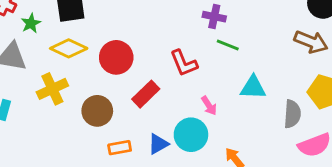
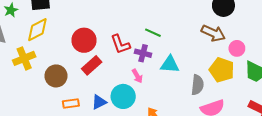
purple cross: (214, 17) -> (143, 53), moved
yellow diamond: (69, 48) -> (37, 30), turned -55
red circle: (116, 57) -> (84, 40), moved

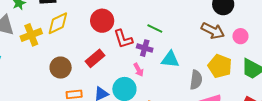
yellow diamond: (37, 30) -> (58, 23), moved
red circle: (84, 40) -> (102, 21), moved
pink circle: (237, 48) -> (240, 36), moved
yellow cross: (24, 58) -> (31, 35), moved

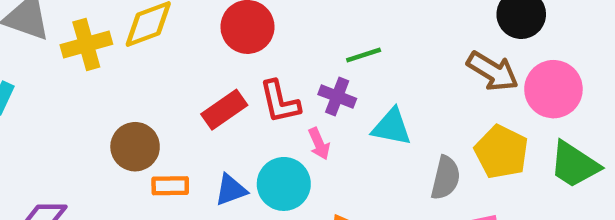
green line: (155, 29) -> (364, 55), turned -49
pink circle: (240, 36) -> (553, 89), size x1.6
red L-shape: (123, 39) -> (280, 102), moved
brown circle: (61, 68) -> (135, 147), moved

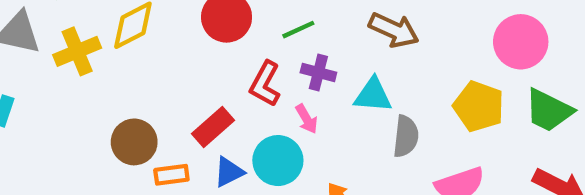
green line: (364, 55) -> (298, 30), moved
brown arrow: (493, 71) -> (394, 30), moved
red L-shape: (280, 102) -> (265, 84), turned 48
red rectangle: (224, 110) -> (213, 127), moved
gray semicircle: (446, 178) -> (406, 136), moved

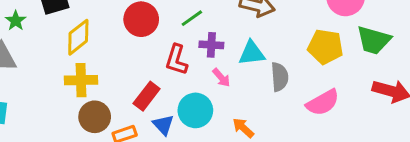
yellow cross: (77, 51) -> (81, 80), moved, turned 32
pink arrow: (307, 119) -> (221, 78), moved
blue triangle: (229, 172) -> (163, 125), turned -35

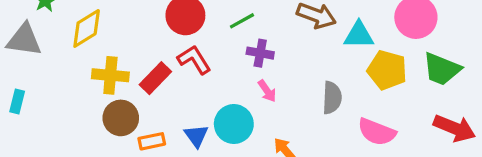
yellow diamond: (78, 37) -> (87, 28), moved
cyan triangle: (252, 53) -> (359, 35), moved
red L-shape: (176, 60) -> (194, 60), moved, turned 124
red rectangle: (147, 96) -> (155, 78), moved
pink semicircle: (323, 103) -> (377, 132), turned 44

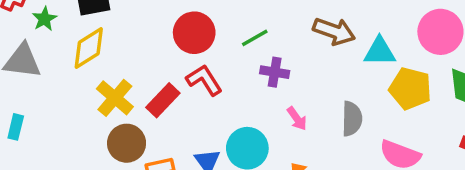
yellow cross: (110, 75) -> (115, 98), turned 36
pink arrow: (267, 91) -> (297, 119), moved

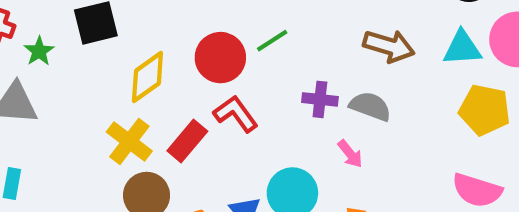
green line: (255, 38) -> (272, 41), moved
yellow diamond: (89, 48) -> (147, 77), moved
cyan triangle: (380, 52) -> (462, 48), moved
gray semicircle: (352, 119) -> (370, 106), moved, turned -68

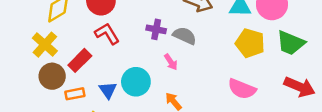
red rectangle: (187, 141) -> (80, 60), moved

